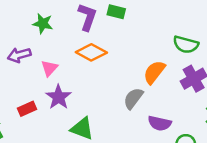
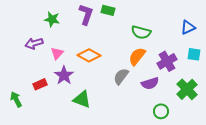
green semicircle: (186, 45) -> (141, 32), moved
orange diamond: (91, 52) -> (89, 55), moved
purple semicircle: (160, 123) -> (150, 83), moved, turned -30

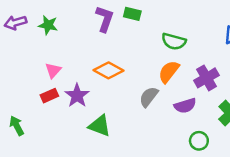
green star: (52, 19) -> (48, 25), moved
purple arrow: (34, 43) -> (15, 23), moved
pink triangle: (57, 53) -> (53, 70), moved
red rectangle: (40, 84) -> (49, 96), moved

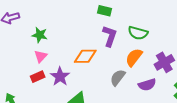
purple L-shape: (105, 19) -> (110, 36), moved
green star: (48, 25) -> (40, 35), moved
orange diamond: (108, 70) -> (85, 56), turned -30

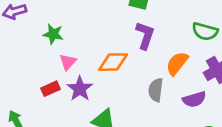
green semicircle: (138, 33) -> (205, 31), moved
pink triangle: (41, 56) -> (68, 62), moved
gray semicircle: (118, 78) -> (156, 90), turned -30

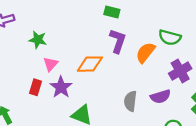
orange semicircle: (177, 63) -> (145, 52), moved
red rectangle: (50, 89) -> (35, 87), turned -49
gray semicircle: (156, 90) -> (130, 101), moved

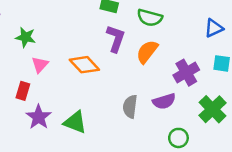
green semicircle: (170, 37) -> (150, 18), moved
orange diamond: (90, 64) -> (84, 65), turned 48
purple star: (61, 87) -> (39, 117), moved

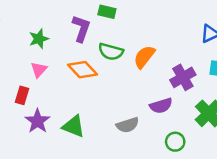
green semicircle: (150, 18) -> (111, 52), moved
green star: (26, 37) -> (39, 39), moved, turned -30
purple L-shape: (116, 39) -> (81, 28), moved
gray semicircle: (130, 107) -> (128, 125), moved, turned -115

